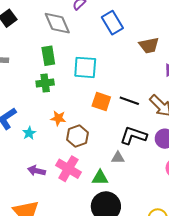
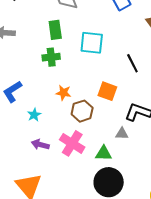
black line: (129, 101) -> (132, 63), moved, turned 42
orange square: (101, 102) -> (107, 91), moved
cyan star: (29, 133) -> (34, 115), moved

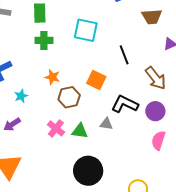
green rectangle: (55, 30) -> (40, 13), moved
pink cross: (72, 143) -> (56, 128), size x0.7
purple arrow: (40, 145) -> (12, 124), moved, turned -54
green triangle: (104, 153) -> (80, 131), moved

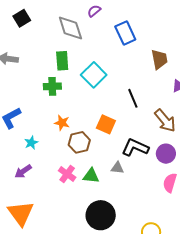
green rectangle: (40, 13) -> (62, 61), moved
brown trapezoid: (152, 17) -> (159, 59), turned -95
cyan square: (86, 30) -> (94, 75), turned 35

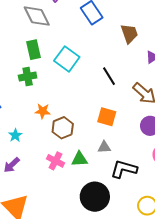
orange square: (106, 124) -> (107, 117), moved
black L-shape: (135, 147) -> (124, 169), moved

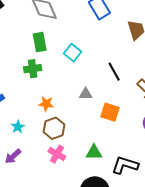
cyan square: (67, 59) -> (73, 53), size x0.7
brown hexagon: (63, 128) -> (54, 128), moved
gray triangle: (104, 147) -> (86, 94), moved
green triangle: (79, 159) -> (94, 152), moved

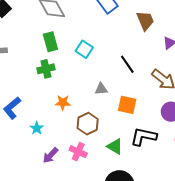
brown hexagon: (54, 128) -> (88, 124), moved
green triangle: (94, 152) -> (115, 146), turned 36
purple arrow: (13, 156) -> (50, 155), moved
black L-shape: (125, 165) -> (144, 137), moved

